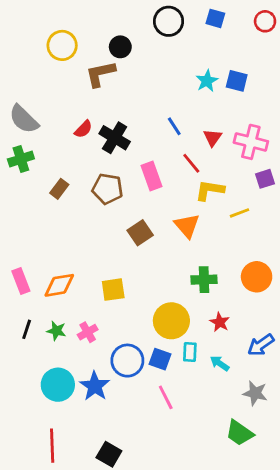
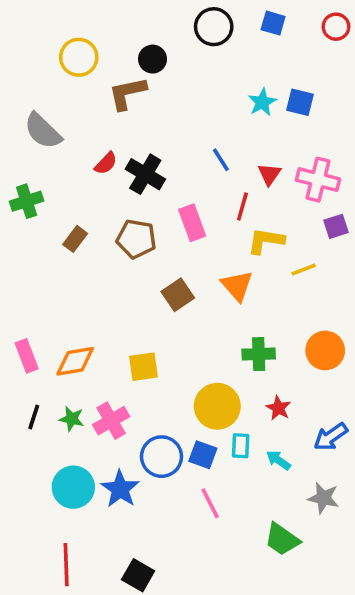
gray semicircle: (24, 119) -> (43, 131), moved
red line: (191, 163) -> (242, 207), turned 55
pink cross: (88, 332) -> (111, 421), size x1.4
green trapezoid: (240, 433) -> (282, 539), moved

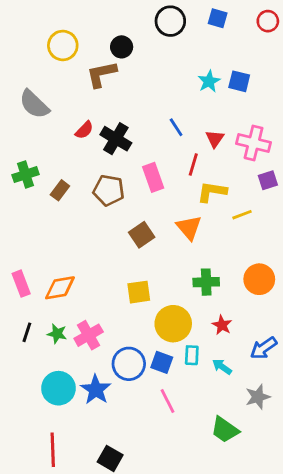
green cross: (27, 201) -> (26, 175), moved
yellow square: (144, 367) -> (139, 292), moved
gray star: (323, 498) -> (258, 397), turned -30

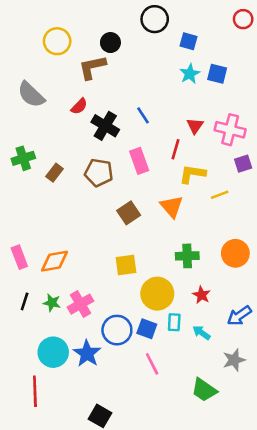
blue square: (218, 18) -> (188, 41), moved
blue line: (176, 127) -> (143, 115), moved
red semicircle: (84, 130) -> (79, 106), moved
red line: (53, 450) -> (35, 391), moved

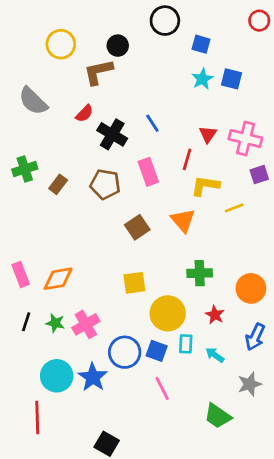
orange circle: (235, 253) -> (251, 288), moved
blue arrow: (239, 316) -> (255, 337), turned -30

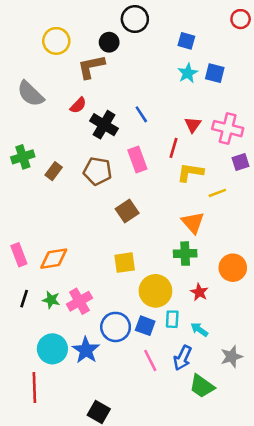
black circle: (165, 21) -> (135, 19), moved
orange triangle: (183, 220) -> (193, 223), moved
blue arrow: (255, 337) -> (183, 358), moved

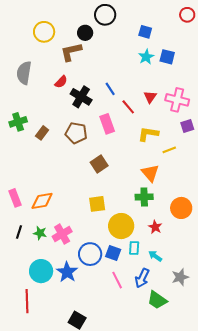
gray semicircle: (31, 94) -> (24, 73), turned 55
red line: (174, 148) -> (128, 107), moved, turned -56

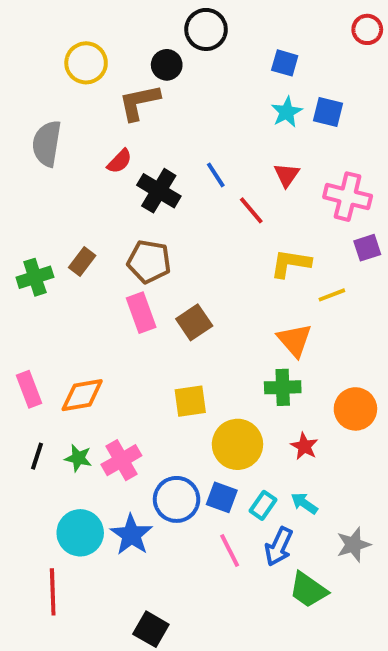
red triangle: (150, 97) -> (287, 175), moved
green cross: (18, 122) -> (35, 277), moved
pink rectangle: (107, 124) -> (141, 313), moved
cyan rectangle: (134, 248) -> (263, 505), moved, turned 32

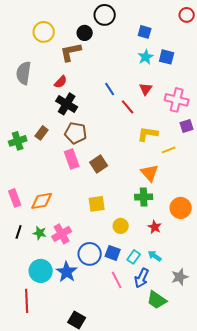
black cross: (159, 191) -> (67, 104), moved
yellow circle: (237, 444) -> (121, 226), size x0.6

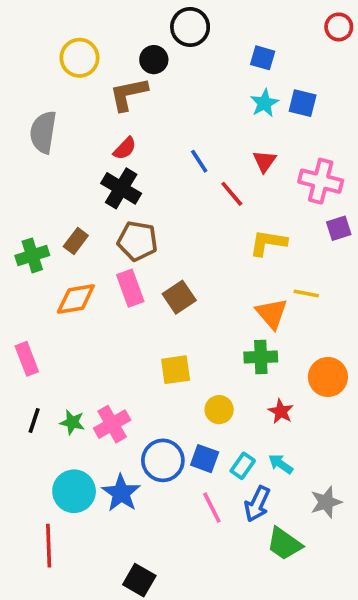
red semicircle: (61, 82) -> (125, 148), moved
yellow line: (169, 150) -> (306, 294), moved, turned 32
orange diamond: (42, 201) -> (76, 299), moved

